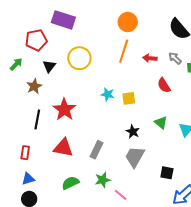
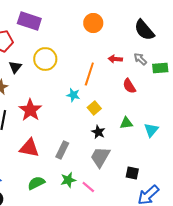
orange line: (124, 51) -> (89, 74), moved
yellow square: (129, 98) -> (94, 108), moved, turned -32
green triangle: (161, 123) -> (126, 123), turned -48
pink line: (121, 195) -> (88, 187), moved

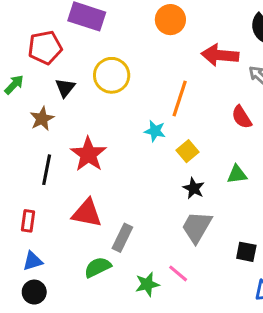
orange circle: (93, 23) -> (170, 20), moved
red arrow: (115, 59) -> (220, 55), moved, size x1.6
gray rectangle: (62, 150) -> (122, 238), moved
green star: (68, 180) -> (147, 284), moved

